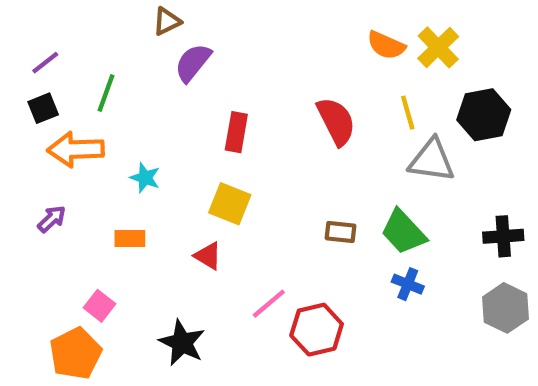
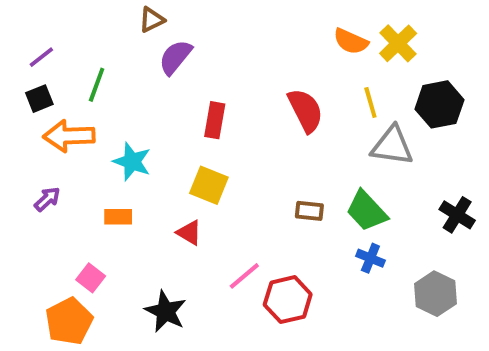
cyan star: (145, 178) -> (132, 162), size x1.4
black cross: (503, 236) -> (457, 215), turned 36
gray hexagon: (505, 308) -> (436, 294), moved

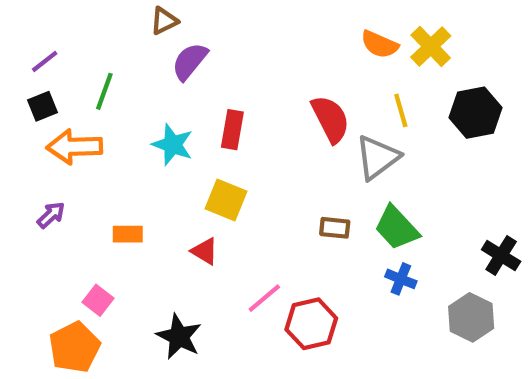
gray triangle: (392, 146) -> (377, 157), moved, turned -45
cyan star: (132, 162) -> (173, 145), moved
black cross: (457, 215) -> (501, 256), moved

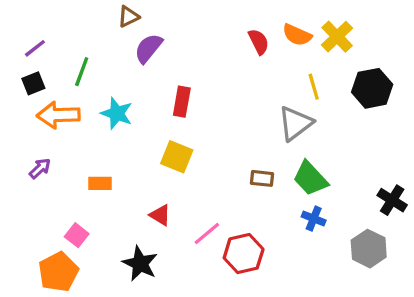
red semicircle: (330, 119) -> (259, 42), moved, size x0.7
cyan star: (173, 145) -> (117, 113), moved
red triangle: (205, 251) -> (160, 215), moved

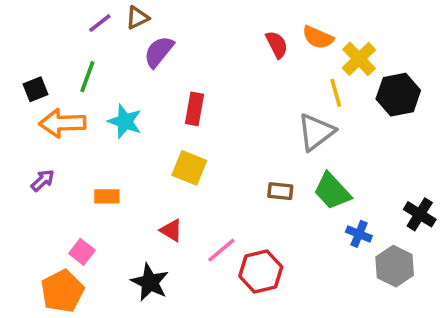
yellow cross: (337, 37) -> (359, 59), moved
purple line: (35, 48) -> (100, 23), moved
blue cross: (314, 219) -> (359, 234), moved

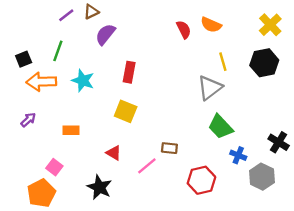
yellow cross: (359, 59) -> (270, 25), moved
brown rectangle: (280, 191) -> (169, 148), moved
red hexagon: (261, 271) -> (201, 180), moved

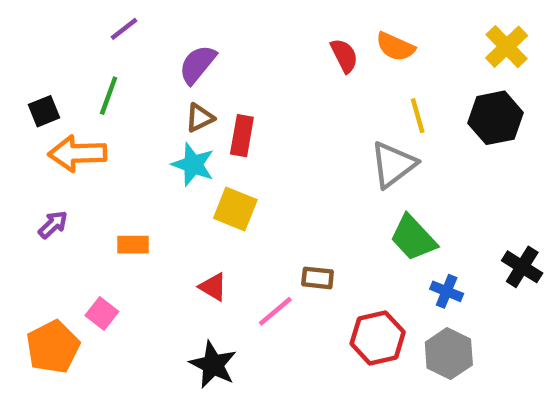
brown triangle: (91, 12) -> (200, 118), moved
cyan star: (83, 81) -> (193, 165), moved
gray hexagon: (262, 177) -> (449, 354), moved
black star: (99, 187) -> (213, 365), moved
orange pentagon: (41, 193) -> (53, 347), moved

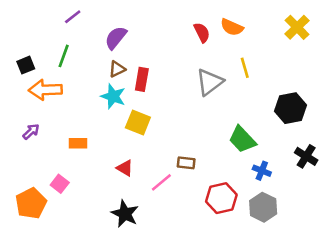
black hexagon: (495, 118) -> (290, 108), moved
gray triangle: (393, 165) -> (210, 82), moved

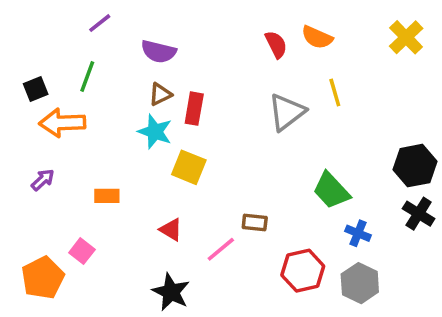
purple semicircle: (116, 38) -> (159, 52), turned -115
black hexagon: (290, 108) -> (415, 166), moved

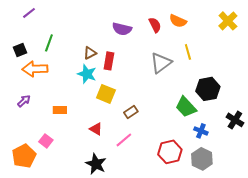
purple line: (100, 23) -> (29, 13), moved
purple semicircle: (159, 52) -> (122, 29), moved
black hexagon: (415, 166) -> (208, 89), moved
brown rectangle: (255, 223) -> (131, 112), moved, turned -40

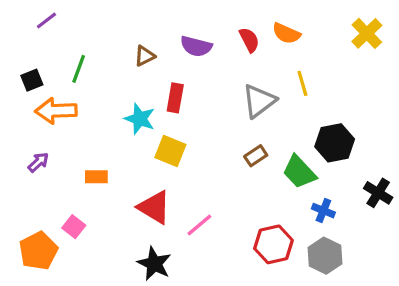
brown triangle: (90, 53) -> (145, 56), moved
brown rectangle: (131, 112) -> (256, 156), moved
red triangle: (96, 129) -> (154, 207), size x1.6

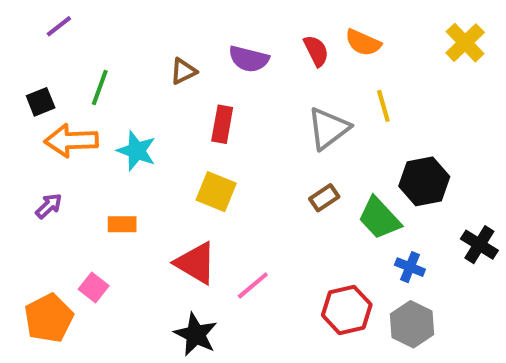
cyan star: (140, 119) -> (137, 151), moved

